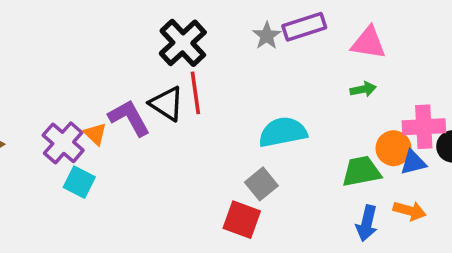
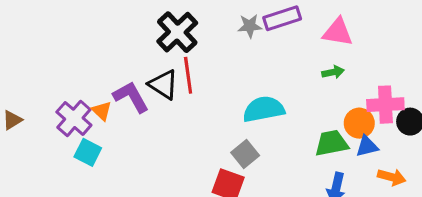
gray star: (267, 36) -> (250, 26), turned 30
blue triangle: (413, 162) -> (367, 146), moved
orange arrow: (410, 211) -> (392, 177), moved

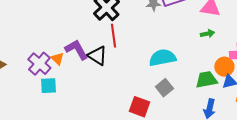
black triangle: (163, 85) -> (97, 56), moved
cyan square: (88, 152) -> (48, 86), turned -30
gray square: (245, 154) -> (164, 88), moved

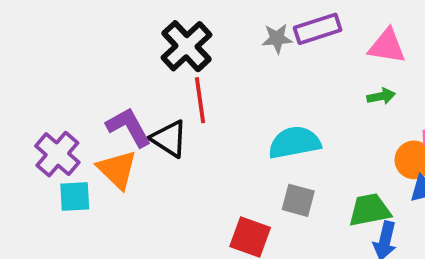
orange triangle: (57, 59) -> (117, 170), moved, size x1.6
green trapezoid: (206, 80) -> (370, 210), moved
gray square: (164, 88) -> (298, 200), turned -36

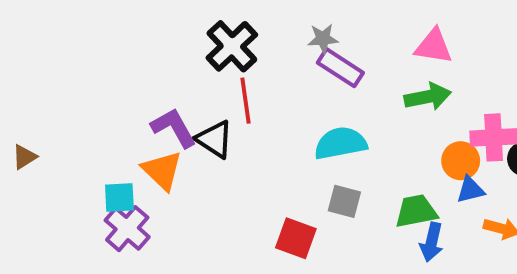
purple rectangle: (318, 29) -> (340, 68), moved, turned 51
green arrow: (381, 96) -> (428, 97), size x1.6
purple cross: (57, 154) -> (127, 229), moved

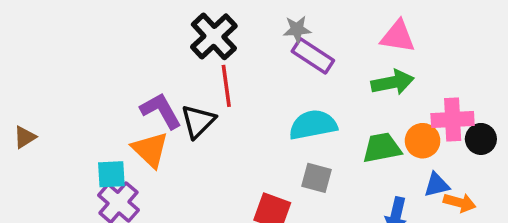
black triangle: (214, 139) -> (198, 121), turned 42
blue triangle: (470, 190) -> (437, 185), moved
green trapezoid: (416, 211) -> (382, 148), moved

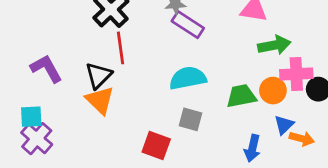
green arrow: (392, 82) -> (274, 45), moved
purple L-shape: (161, 111) -> (46, 69), moved
orange triangle: (150, 150) -> (100, 100), moved
blue triangle: (437, 185) -> (284, 125), turned -30

